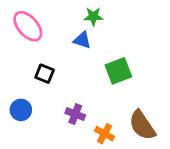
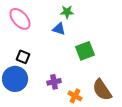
black square: (45, 74) -> (23, 57), moved
blue circle: (21, 110) -> (15, 79), size x1.6
purple cross: (75, 114) -> (54, 82), turned -32

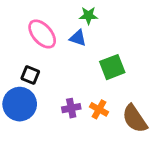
pink ellipse: (20, 19) -> (42, 34), moved
orange cross: (75, 96) -> (99, 109), moved

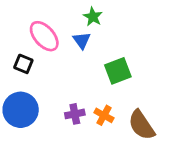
green star: (88, 15) -> (93, 17), turned 30
blue triangle: (78, 38) -> (82, 40), turned 36
black square: (30, 75) -> (23, 64), moved

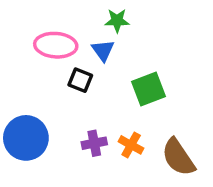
green star: (93, 17) -> (117, 21), turned -30
pink ellipse: (44, 36) -> (56, 45), turned -44
black square: (23, 64) -> (80, 80), moved

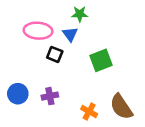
blue circle: (26, 138) -> (18, 94), size x0.7
purple cross: (94, 143) -> (50, 96), moved
orange cross: (131, 145) -> (89, 112), moved

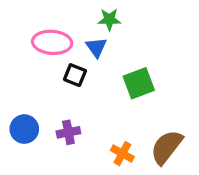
brown semicircle: (121, 107) -> (167, 147), turned 72

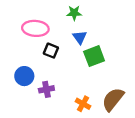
blue triangle: (96, 47) -> (80, 37), moved
blue circle: (24, 129) -> (24, 76), moved

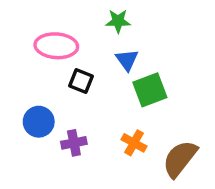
orange cross: (83, 104) -> (134, 143), moved

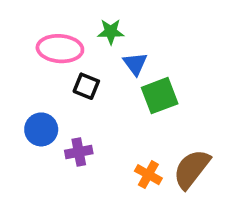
green star: (118, 21) -> (111, 32), moved
orange cross: (134, 143) -> (148, 175), moved

